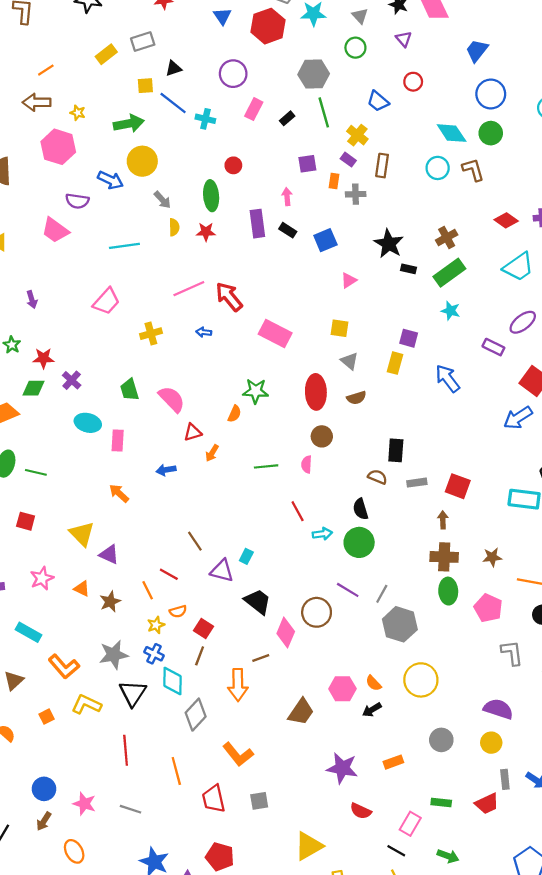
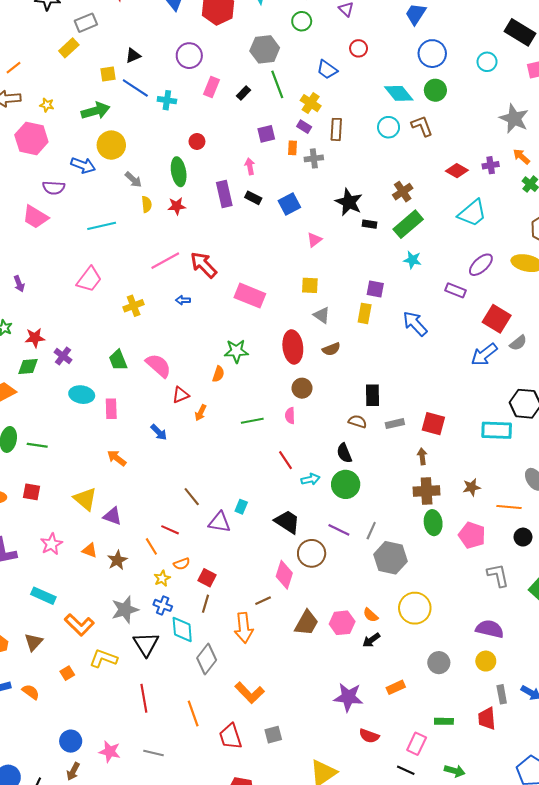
gray rectangle: (143, 42) -> (86, 23), moved
blue arrow: (166, 470) -> (159, 432), turned -120
black trapezoid: (258, 602) -> (287, 522), moved
brown trapezoid: (301, 712) -> (307, 623), moved
red trapezoid: (487, 804) -> (487, 718), turned 115

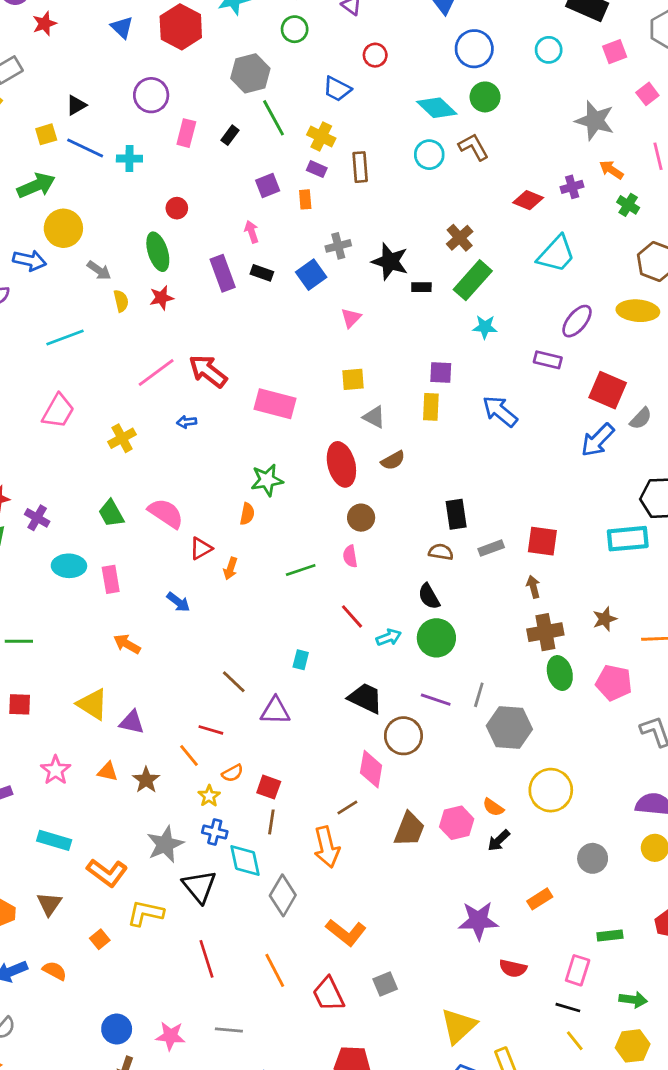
gray cross: (314, 158) -> (338, 246), moved
cyan rectangle: (241, 507) -> (301, 660), moved

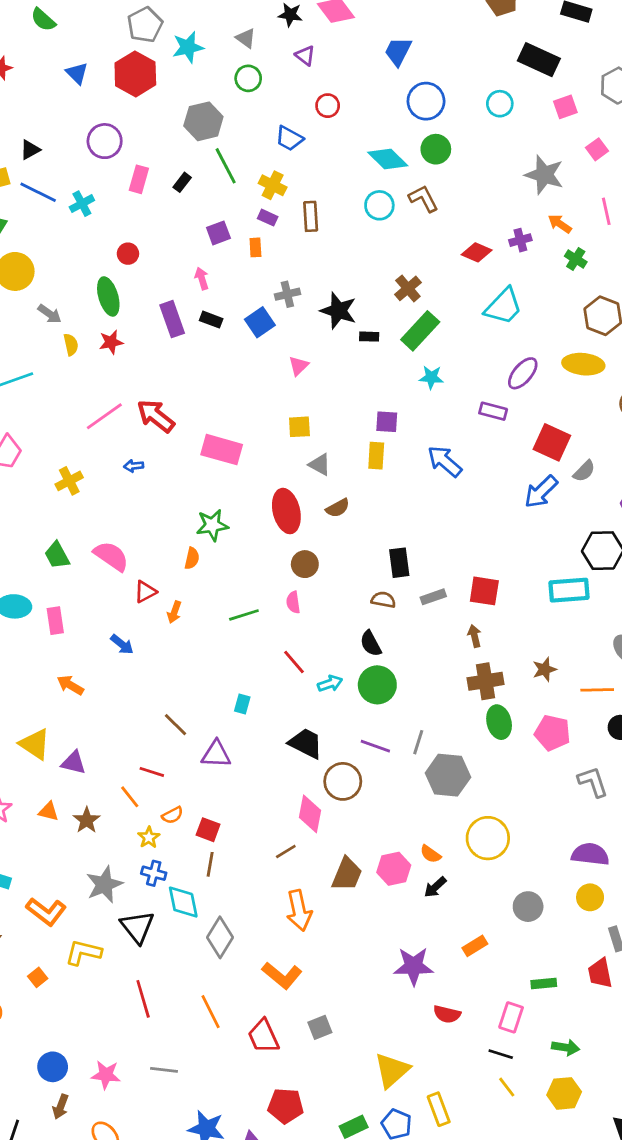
cyan cross: (129, 159) -> (82, 204), turned -30
orange arrow: (327, 847) -> (299, 910), moved

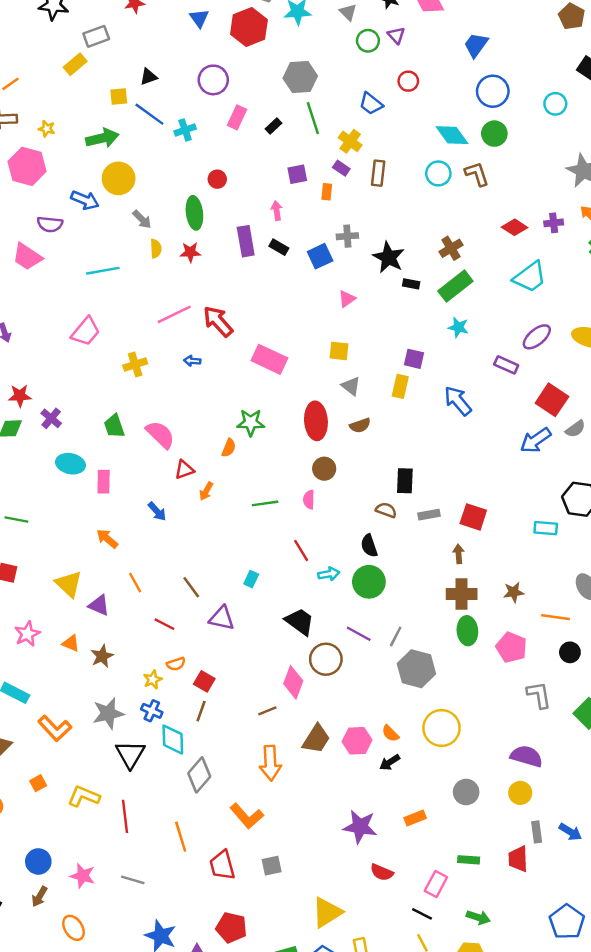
green circle: (248, 78) -> (368, 41), moved
cyan rectangle: (569, 590) -> (546, 528), size x0.7
orange line: (130, 797) -> (135, 583), moved
yellow L-shape: (83, 952) -> (84, 796), moved

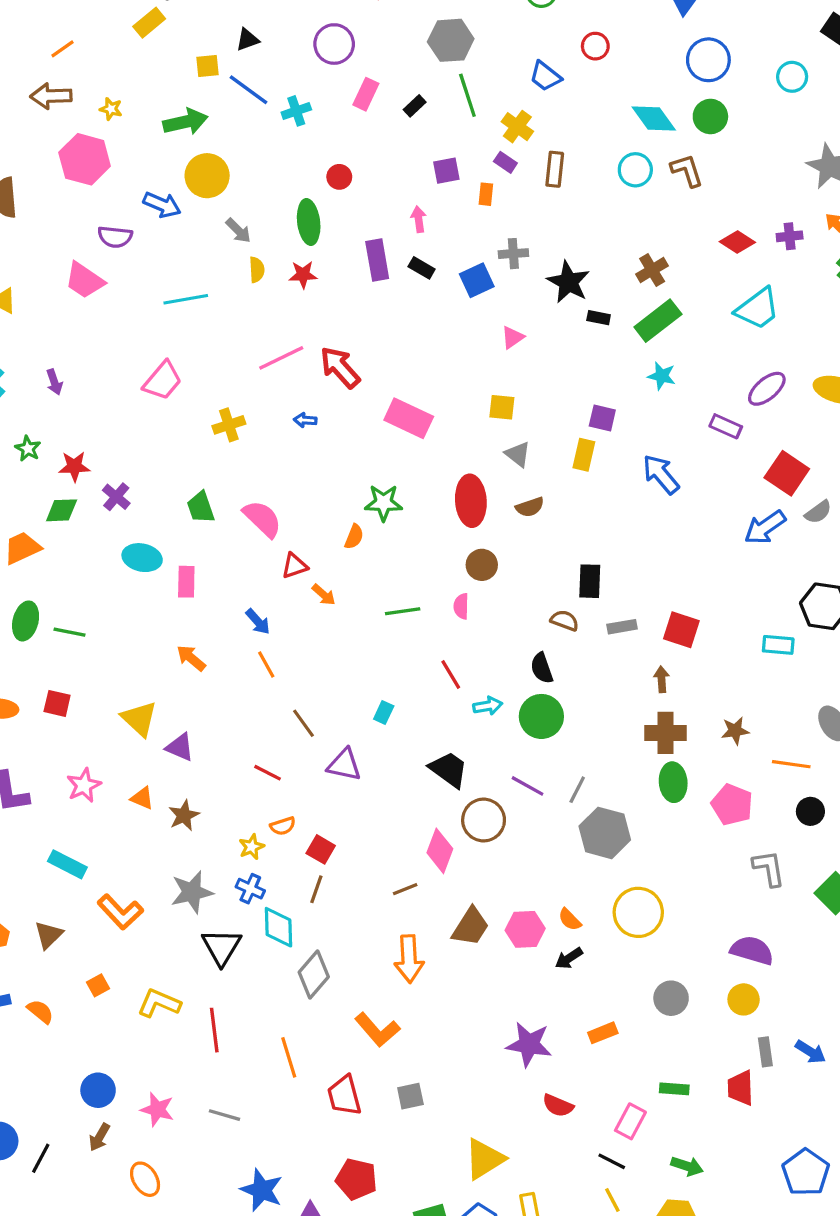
orange arrow: (206, 491) -> (324, 595), turned -78
orange line: (135, 583) -> (266, 664), moved

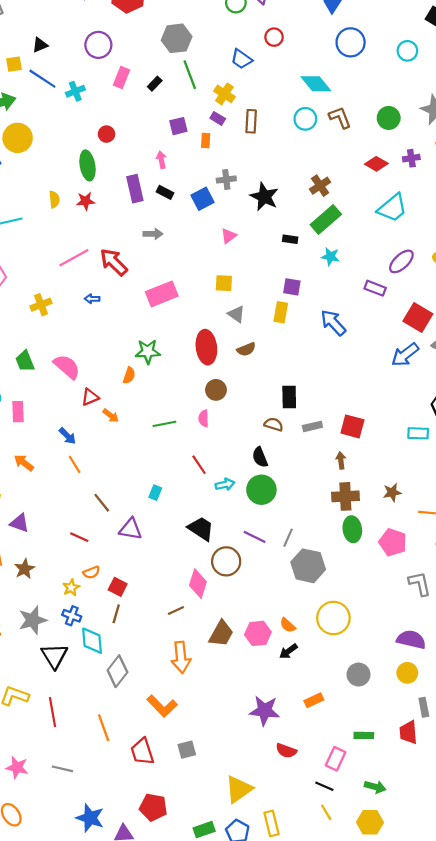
green circle: (710, 116) -> (389, 118), moved
gray arrow: (238, 231) -> (153, 234), moved, turned -42
black rectangle: (599, 318) -> (290, 239), moved
pink rectangle: (409, 418) -> (162, 294), turned -44

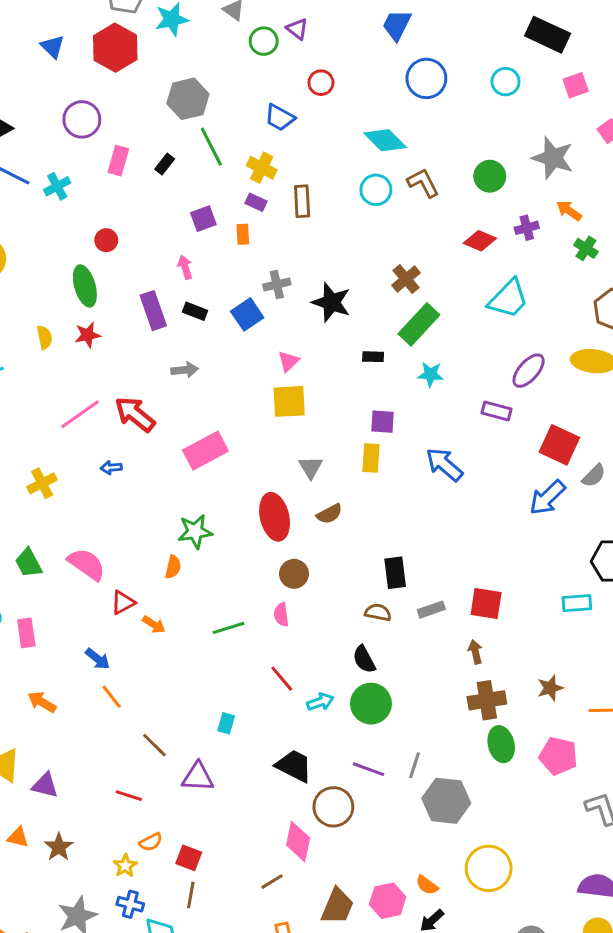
yellow square: (224, 283) -> (289, 401), moved, size x1.4
gray triangle: (236, 314) -> (311, 467), turned 30

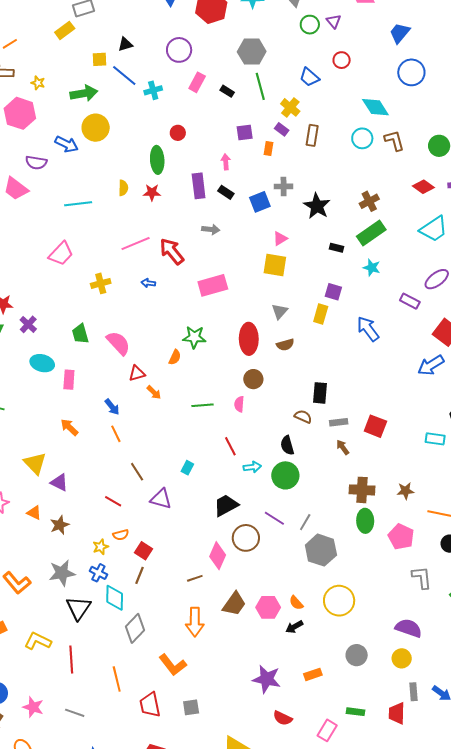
black rectangle: (165, 164) -> (227, 91), turned 72
brown arrow: (475, 652) -> (343, 447), moved, turned -35
black trapezoid: (294, 766) -> (226, 505), turned -68

